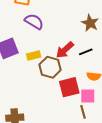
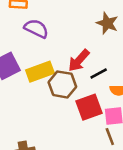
black line: (86, 52) -> (99, 73), moved
yellow rectangle: (34, 56) -> (40, 72), size x1.5

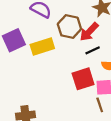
red arrow: (79, 61) -> (89, 32), moved
brown hexagon: (62, 84) -> (69, 27), moved

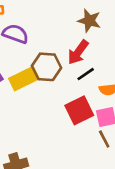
brown hexagon: (69, 27) -> (46, 67), moved

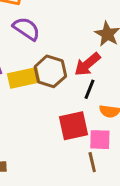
black line: (86, 74) -> (90, 89), turned -48

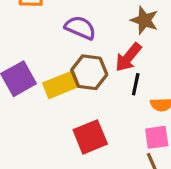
purple semicircle: (26, 29) -> (80, 28), moved
red square: (73, 126) -> (90, 137), moved

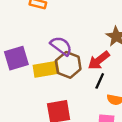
purple semicircle: (80, 28) -> (61, 46), moved

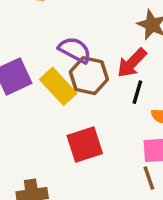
yellow rectangle: (46, 69) -> (58, 86), turned 65

